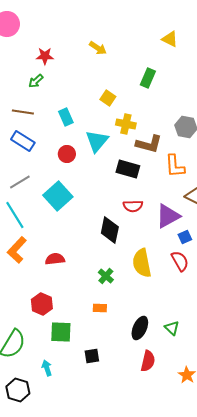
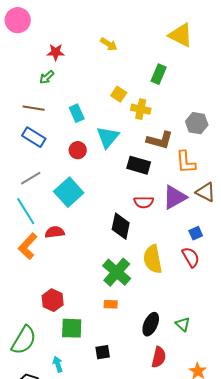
yellow triangle: (170, 39) -> (181, 35), size x1.5
yellow cross: (126, 124) -> (141, 109), moved
purple triangle: (168, 216) -> (175, 197), moved
red semicircle: (55, 259) -> (55, 232), moved
green cross: (106, 276) -> (117, 272), size x1.8

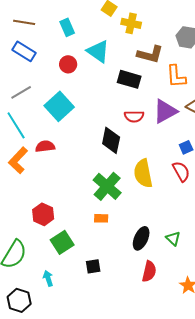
cyan triangle: (108, 137) -> (98, 51), turned -35
green square: (72, 328) -> (62, 242), turned -35

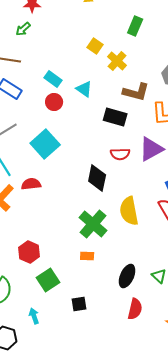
yellow cross: (131, 23) -> (117, 61), turned 30
cyan rectangle: (67, 27) -> (53, 79), moved, turned -30
cyan triangle: (98, 51) -> (84, 89), size x0.7

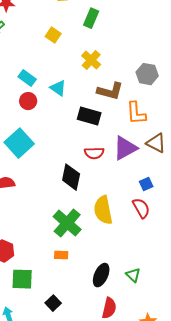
green rectangle: (135, 26) -> (91, 18), moved
yellow square: (95, 46) -> (53, 35), moved
green square: (48, 280) -> (22, 279), turned 35
black square: (79, 304) -> (53, 303), turned -35

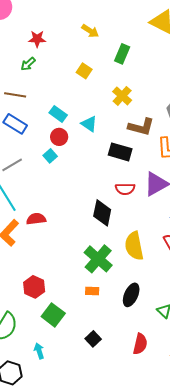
cyan square: (19, 143) -> (50, 156), moved, size x0.5
black ellipse: (101, 275) -> (131, 295), moved
green square: (22, 279) -> (53, 315), turned 35
black square: (53, 303) -> (93, 339), moved

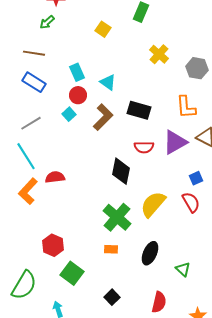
yellow cross: (122, 96) -> (159, 54), moved
cyan rectangle: (58, 114) -> (77, 72), turned 30
brown L-shape: (141, 127) -> (103, 117), moved, turned -60
yellow semicircle: (134, 246) -> (153, 204), turned 52

